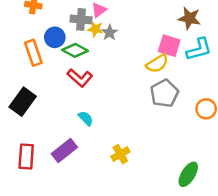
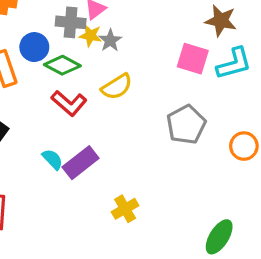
yellow semicircle: (157, 64) -> (117, 87), moved
cyan semicircle: (86, 118) -> (52, 159), moved
purple rectangle: (64, 151) -> (81, 163), moved

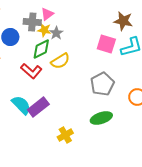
green diamond: (62, 65) -> (41, 49), moved, turned -55
cyan semicircle: (52, 159) -> (21, 105), size x1.5
green ellipse: (219, 237) -> (101, 118), moved, turned 40

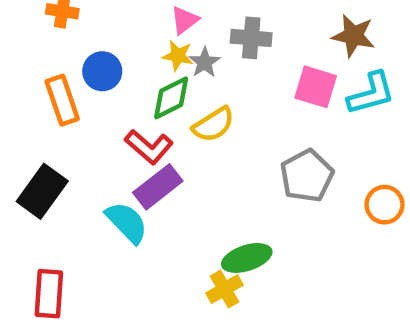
gray cross: (32, 22) -> (251, 38), moved
purple rectangle: (38, 107) -> (158, 187), moved
green ellipse: (101, 118) -> (247, 258), moved

